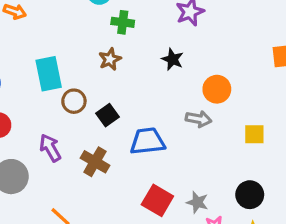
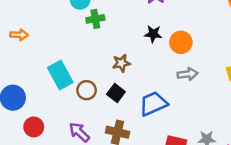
green cross: (123, 22) -> (95, 19), moved
brown star: (110, 59) -> (121, 63), moved, turned 30
orange circle: (217, 89) -> (181, 42), moved

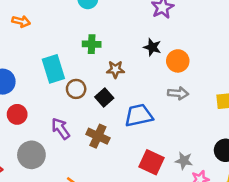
green cross: (95, 19) -> (92, 44), moved

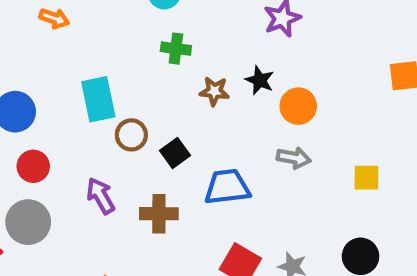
green cross: (92, 44) -> (176, 49), moved
brown star: (115, 69) -> (214, 91), moved
brown cross: (98, 136) -> (159, 214), turned -30
gray circle: (31, 155) -> (28, 222), moved

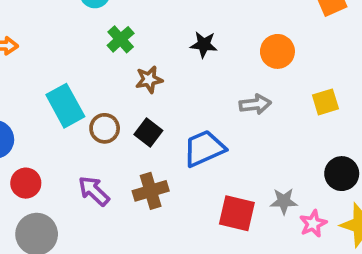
green cross: (176, 49) -> (121, 39), turned -32
brown star: (214, 91) -> (149, 79), moved
orange circle: (298, 106) -> (277, 51), moved

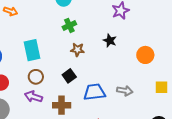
gray arrow: (255, 104) -> (125, 91), moved
brown circle: (105, 128) -> (36, 77), moved
purple arrow: (94, 191) -> (33, 97), turned -42

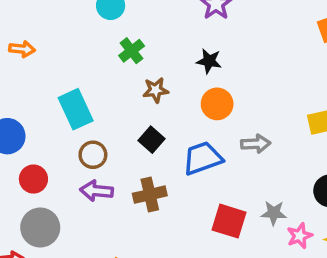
orange circle: (145, 55) -> (217, 104), moved

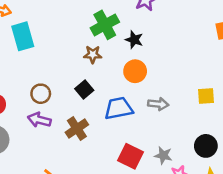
green cross: (132, 51) -> (105, 25), moved, size x1.5
cyan rectangle: (76, 109) -> (23, 36), moved
brown cross: (150, 195) -> (77, 128), turned -30

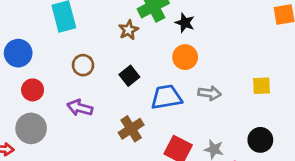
brown star: (93, 54) -> (129, 30), moved, turned -30
brown circle: (41, 94) -> (83, 65), moved
brown cross: (77, 128) -> (131, 129), moved

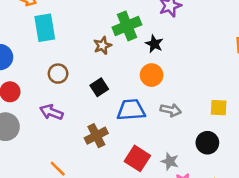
black circle: (260, 140) -> (207, 143), moved

